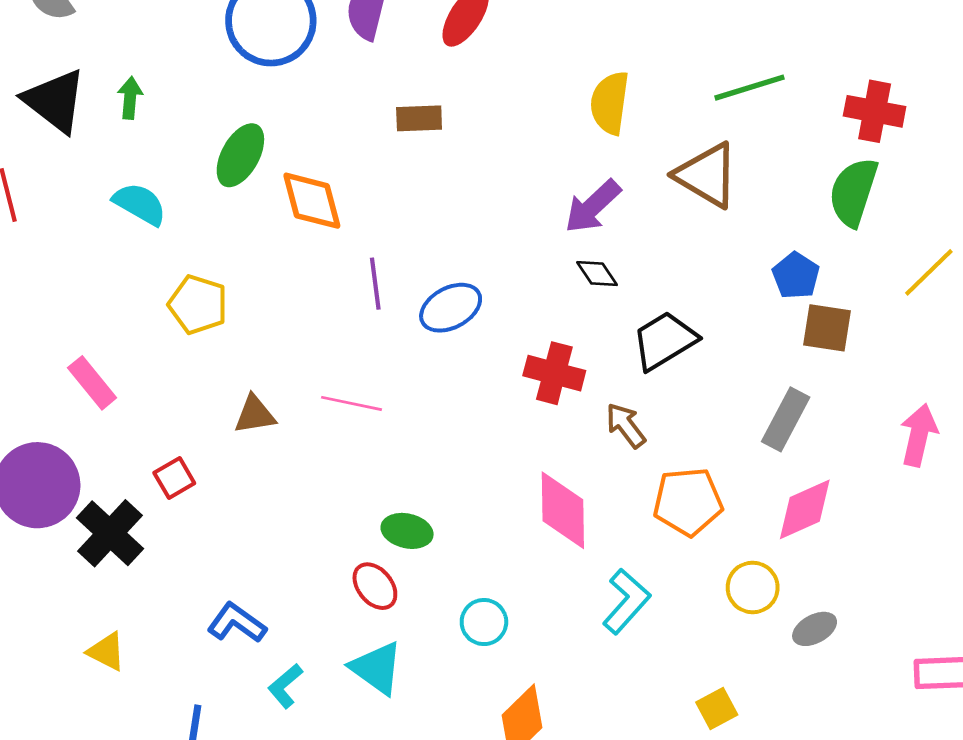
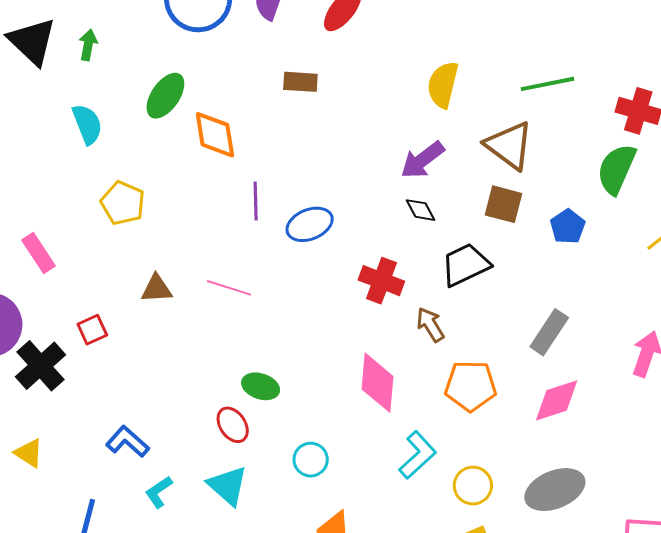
cyan semicircle: (140, 204) -> (87, 124), turned 33
brown square: (827, 328) -> (503, 204), moved
yellow circle: (753, 587) -> (473, 486), moved
gray ellipse: (815, 629) -> (555, 490), size x1.8

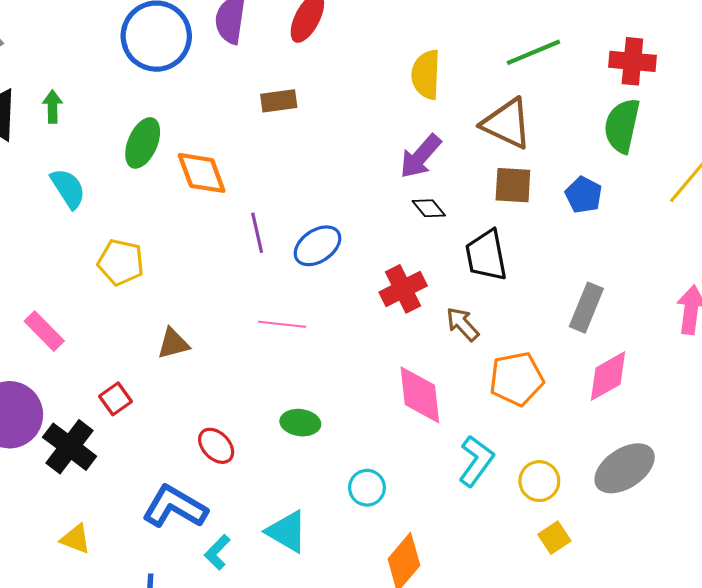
black trapezoid: (465, 265) -> (486, 255), turned -64
red cross: (381, 281) -> (403, 289), turned -36
pink line: (229, 288) -> (282, 324), moved
red ellipse: (233, 425) -> (216, 446), moved
blue L-shape: (128, 442) -> (175, 507), size x1.4

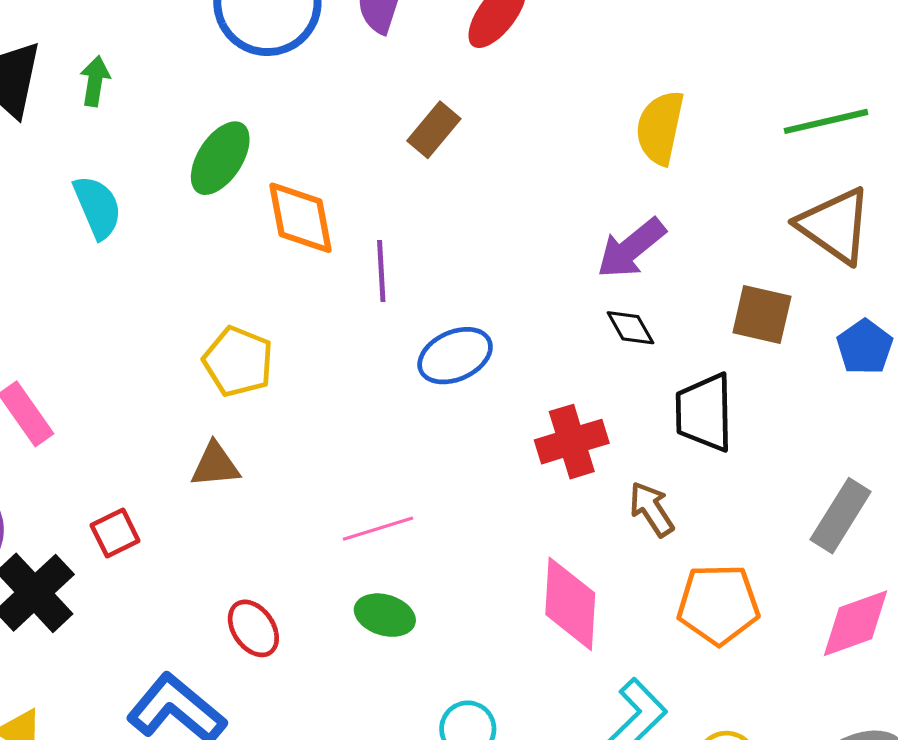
brown rectangle: (279, 101) -> (434, 130), turned -52
brown triangle: (507, 123) -> (835, 226), moved
purple line: (257, 233) -> (381, 271), moved
yellow pentagon: (121, 262) -> (238, 362), moved
pink line: (282, 324) -> (378, 529), moved, turned -33

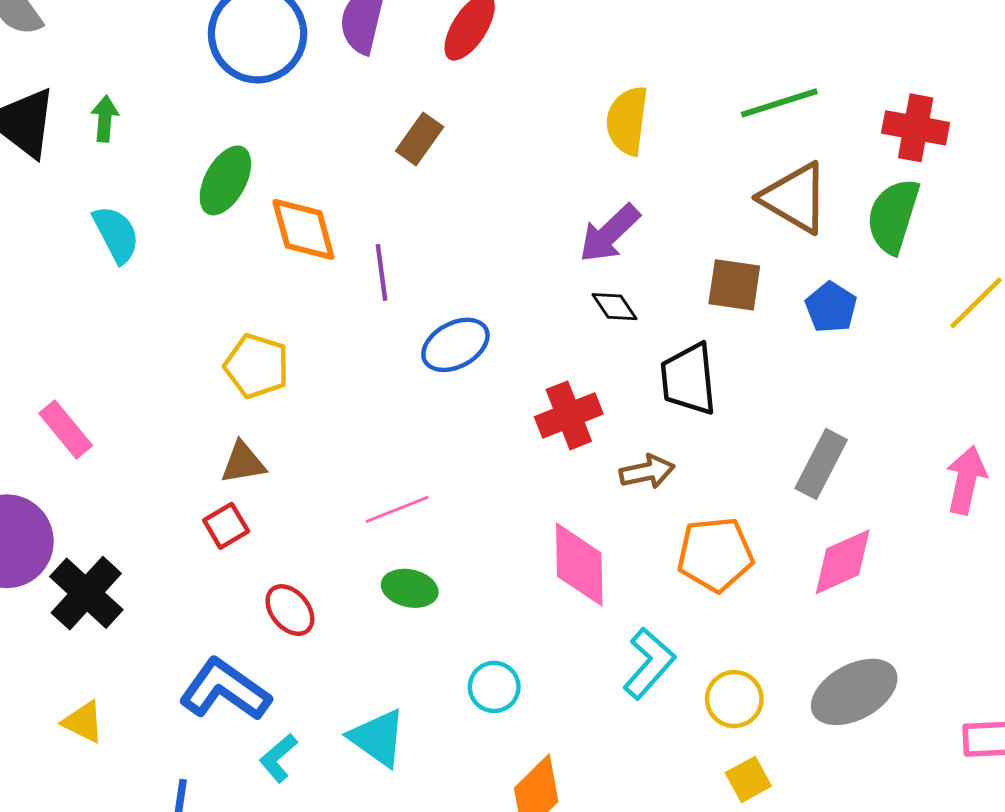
brown arrow: (652, 509) -> (647, 472), turned 116
red square: (115, 533) -> (226, 526), moved

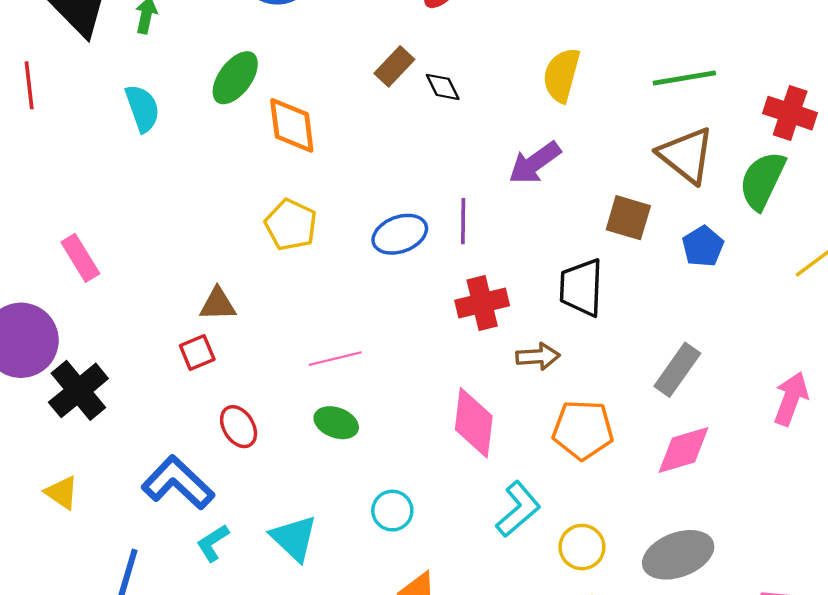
purple line: (381, 272) -> (463, 221), moved
black diamond: (615, 307) -> (443, 87), moved
yellow pentagon: (257, 366) -> (291, 225), moved

